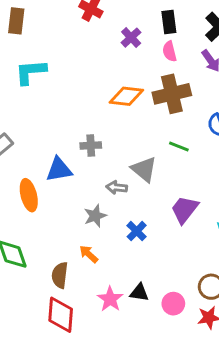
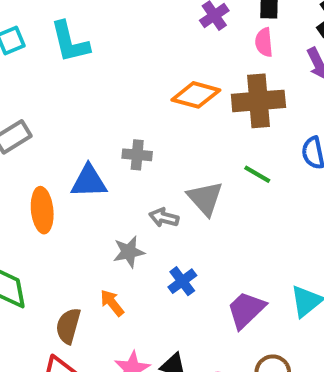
cyan L-shape: (31, 72) -> (70, 42), turned -108
purple trapezoid: (185, 209) -> (246, 310), moved

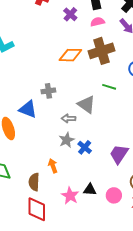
pink semicircle: (264, 42) -> (98, 22), turned 96
blue triangle: (89, 181) -> (28, 109), turned 36
gray star: (129, 252) -> (67, 140), moved
orange arrow: (112, 303) -> (53, 166), turned 32

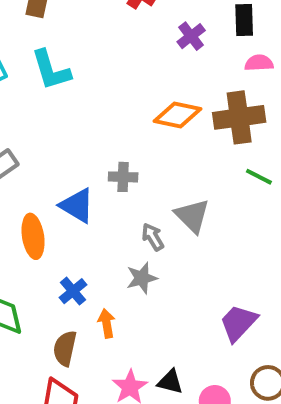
pink semicircle: (98, 22) -> (259, 63), moved
green line: (109, 87) -> (259, 177), moved
gray arrow: (68, 118) -> (153, 237), turned 48
blue cross: (85, 147) -> (73, 291), moved

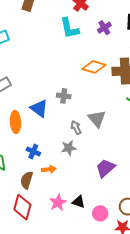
cyan L-shape: (51, 70) -> (69, 28), moved
blue cross: (73, 291) -> (33, 151), turned -32
orange arrow: (107, 323) -> (49, 169), turned 88
purple trapezoid: (238, 323) -> (105, 168), moved

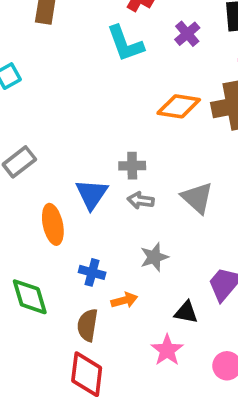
blue triangle: (39, 108) -> (92, 194), turned 36
gray arrow: (76, 128) -> (141, 200), moved, turned -48
black triangle: (79, 202) -> (186, 312), moved
pink star: (58, 203) -> (167, 350), moved

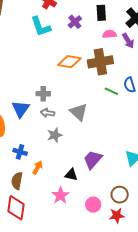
gray star: (154, 257) -> (55, 135), moved
orange arrow: (124, 300) -> (38, 168), turned -48

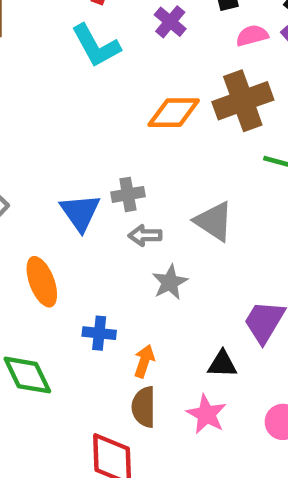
blue triangle: (21, 109) -> (80, 212), moved
brown semicircle: (17, 181) -> (144, 407), moved

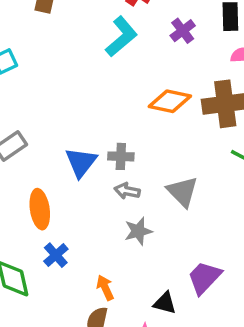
cyan L-shape: (96, 46) -> (121, 37), turned -114
blue cross: (99, 333) -> (56, 255), moved, turned 30
orange arrow: (144, 361) -> (105, 288), turned -55

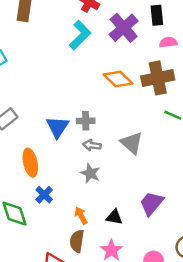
purple cross: (183, 31) -> (124, 28), size x1.6
orange diamond: (170, 101) -> (118, 79), turned 36
gray star: (138, 231) -> (90, 173), moved, turned -30
black triangle: (165, 303) -> (114, 217), moved

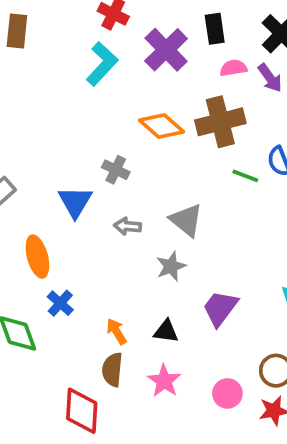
gray cross: (86, 121) -> (116, 170), moved, turned 30
gray star: (90, 173) -> (171, 266), moved, turned 30

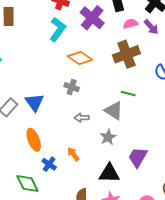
orange diamond: (162, 126) -> (80, 58), moved
green line: (245, 176) -> (128, 93), moved
blue triangle: (75, 202) -> (34, 102), moved
orange arrow: (117, 331) -> (73, 154), moved
black triangle: (166, 331) -> (109, 173), size x1.5

